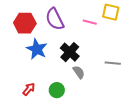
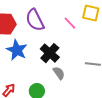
pink line: (90, 22) -> (70, 23), turned 32

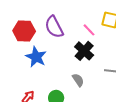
black cross: (50, 53) -> (84, 51), moved

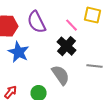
gray semicircle: (78, 80) -> (61, 75), size x1.5

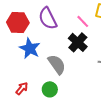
gray semicircle: (61, 75) -> (57, 64), moved

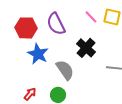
pink line: (83, 21) -> (91, 17), moved

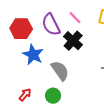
pink line: (91, 17) -> (75, 18), moved
black cross: (86, 48) -> (73, 41), moved

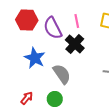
pink line: (75, 18) -> (77, 21), turned 32
red hexagon: (21, 29) -> (27, 20), moved

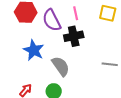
black cross: (75, 44) -> (74, 36), turned 36

